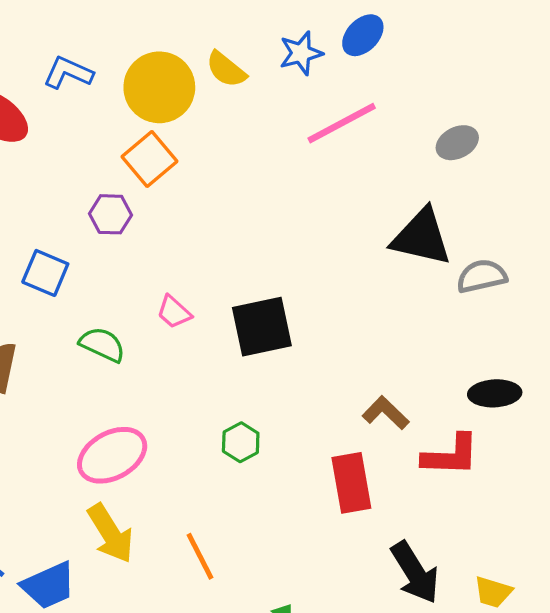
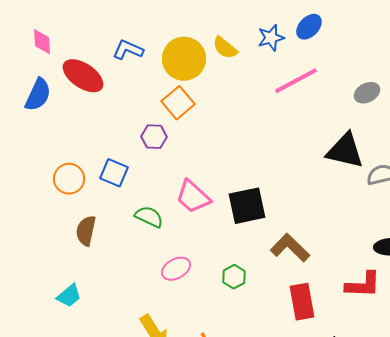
pink trapezoid: (174, 312) -> (193, 197), size x1.6
brown L-shape: (386, 413) -> (290, 248), moved, size x1.4
pink ellipse: (112, 455) -> (176, 269), moved, size x0.7

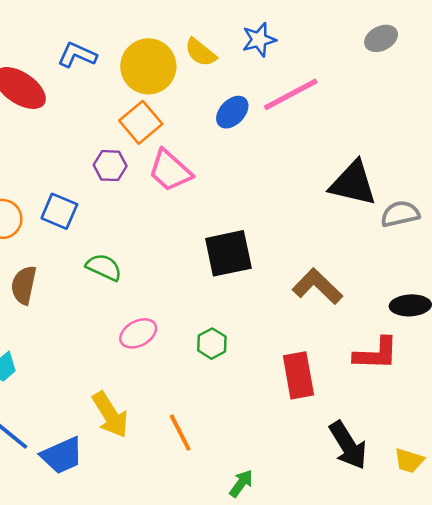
blue ellipse: (309, 27) -> (232, 112), moved
gray ellipse: (367, 93) -> (381, 38), moved
pink trapezoid: (193, 197) -> (170, 171), moved
brown L-shape: (290, 248) -> (317, 286), moved

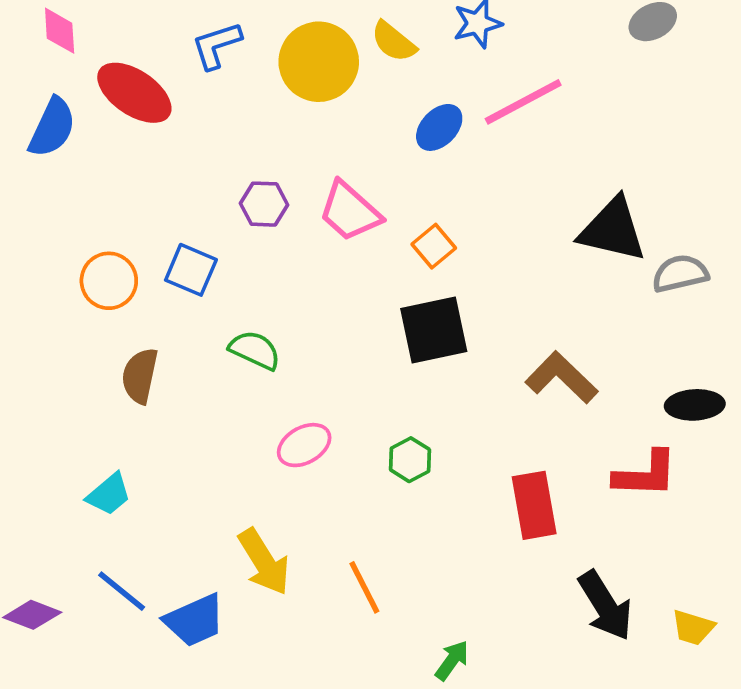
blue L-shape: (77, 55) -> (217, 45), turned -42
orange square: (141, 122) -> (434, 246), moved, size x0.7

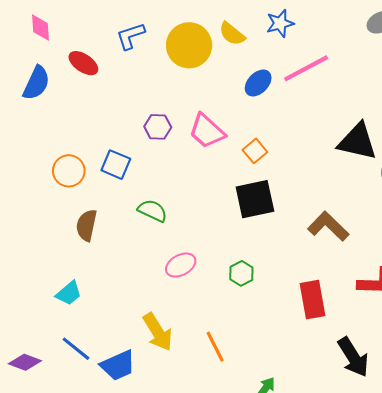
red ellipse: (134, 93) -> (83, 63), size x0.7

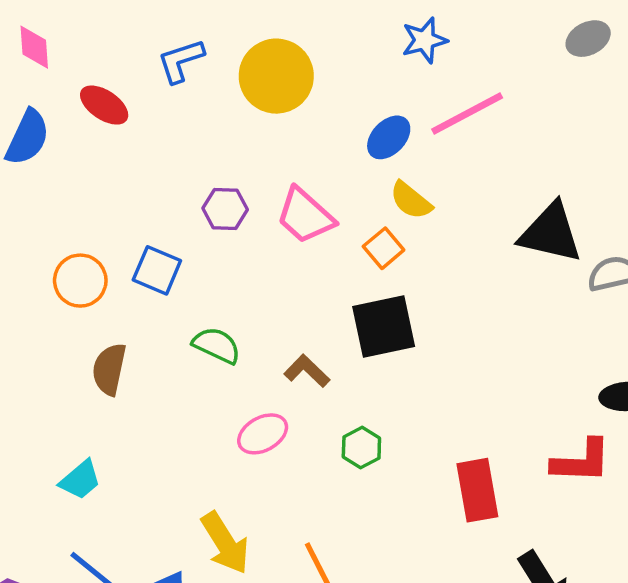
yellow semicircle: (232, 34) -> (411, 200), moved
brown L-shape: (328, 226) -> (307, 371), moved, size x0.7

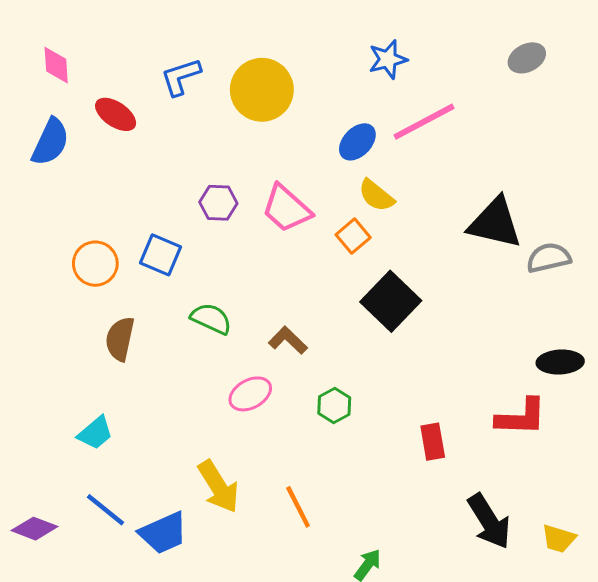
black square: (384, 327) -> (391, 301), moved, turned -34
red rectangle: (477, 490) -> (433, 442), size x0.7

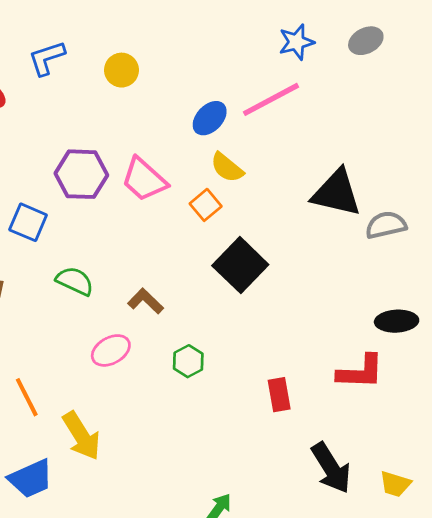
blue star: (388, 59) -> (296, 42), moved
yellow circle: (262, 90) -> (122, 70), size x0.6
purple hexagon: (218, 203) -> (81, 174), size x1.5
orange line: (298, 507) -> (27, 397), moved

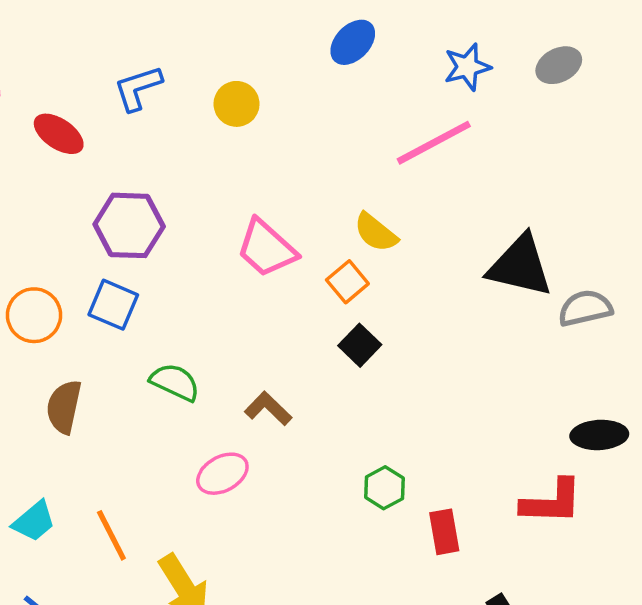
blue ellipse: (210, 118) -> (353, 42), moved
purple hexagon: (81, 174) -> (129, 225), moved
black square: (240, 265) -> (360, 345), moved, size x0.6
green hexagon: (188, 361) -> (384, 488), moved

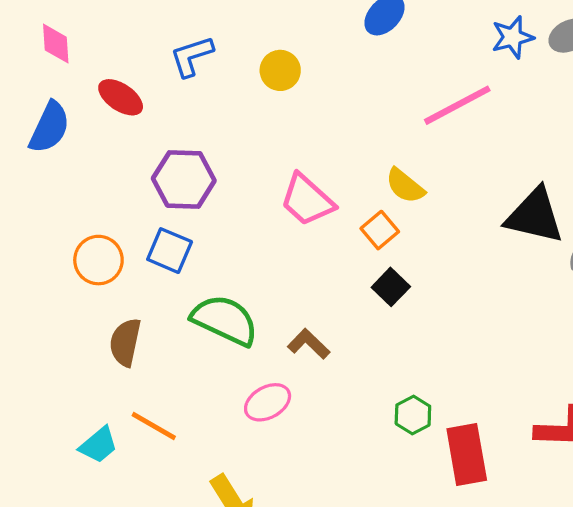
blue star: (467, 67) -> (513, 37), moved
green semicircle: (175, 382) -> (225, 320), size x1.5
red rectangle: (444, 532) -> (467, 454), size x1.5
orange line: (111, 535) -> (154, 426), moved, turned -33

